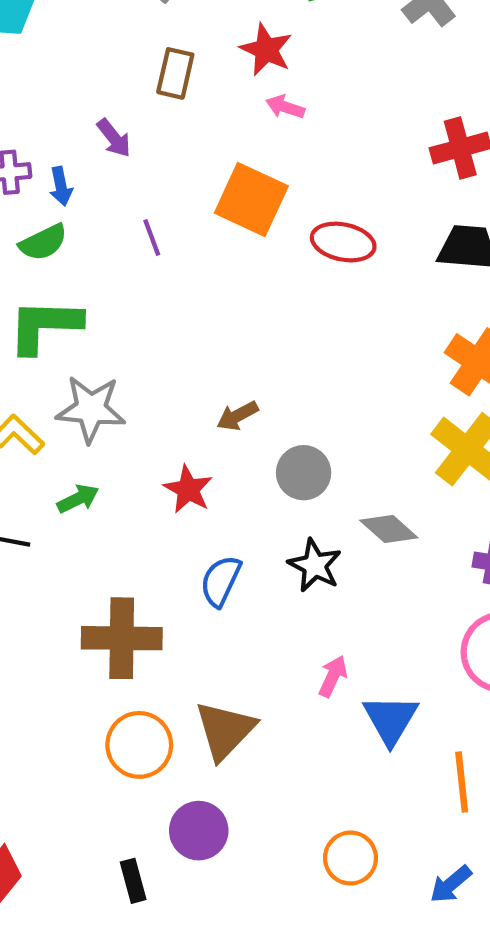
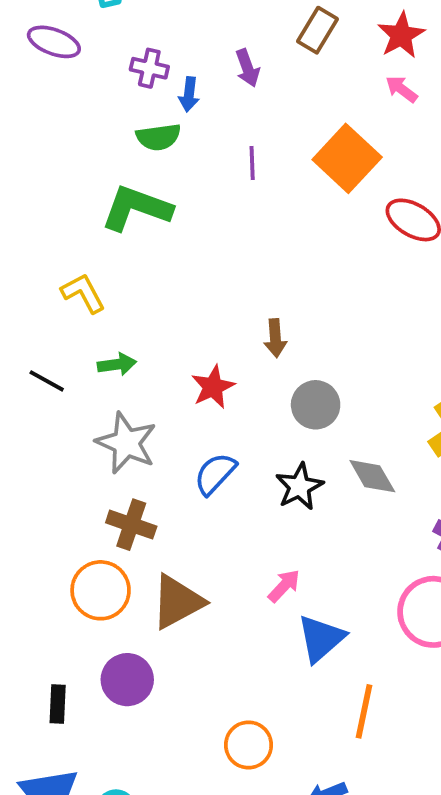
gray star: (91, 409) -> (126, 443), moved
brown arrow: (238, 416) -> (275, 338), turned -84
brown cross: (122, 638) -> (131, 525), moved, size x0.7

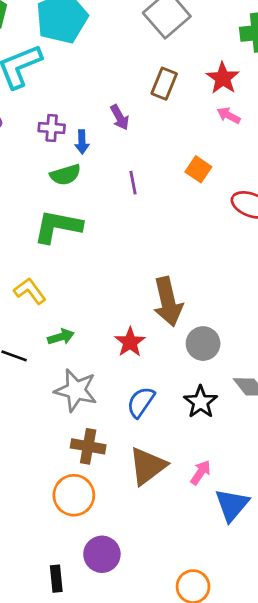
orange square: (347, 158) -> (198, 169), size x0.6
brown arrow: (275, 338) -> (168, 302), size x1.8
brown triangle: (177, 602) -> (148, 466), moved

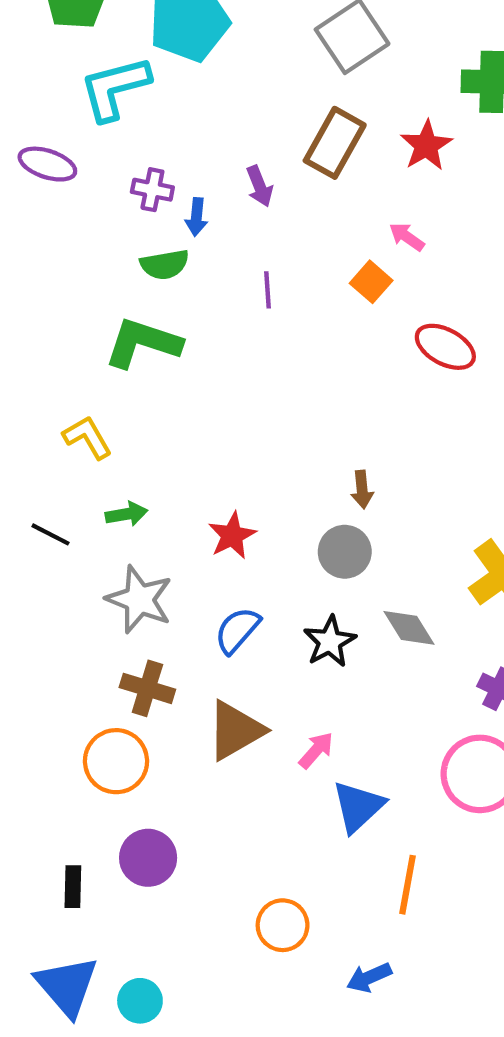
brown rectangle: (164, 84) -> (335, 143), size x1.4
pink arrow: (229, 115) -> (407, 237), moved
brown arrow: (168, 302) -> (362, 489), moved, size x0.5

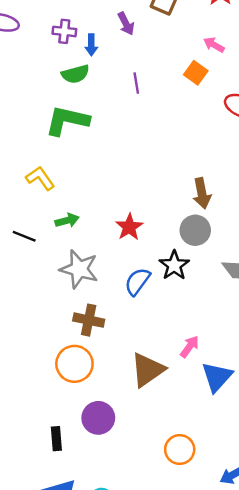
brown arrow: (362, 489) -> (202, 193), size x1.4
black star: (330, 642) -> (174, 265), moved
brown triangle: (235, 730) -> (148, 370), moved

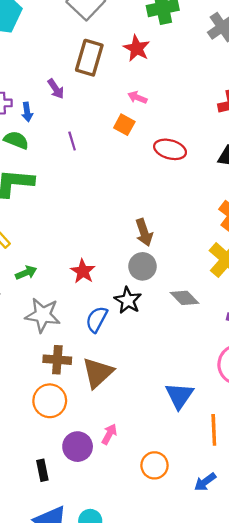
green semicircle: (75, 74) -> (16, 140), turned -135
pink arrow: (190, 347) -> (109, 434), moved
brown triangle: (148, 370) -> (98, 373), moved

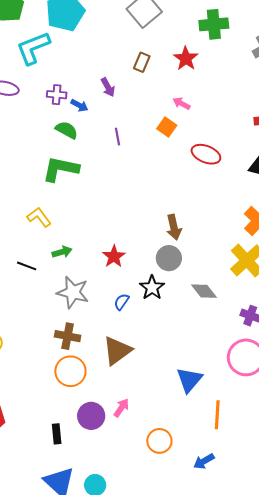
brown rectangle: (89, 58) -> (142, 62), size x0.6
blue arrow: (27, 112) -> (79, 105), turned -60
blue semicircle: (97, 319) -> (122, 302), size x0.7
brown cross: (57, 360) -> (68, 336), moved

